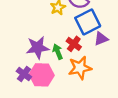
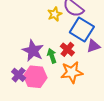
blue square: (88, 22) -> (82, 30), turned -35
purple star: (38, 48) -> (33, 51), turned 30

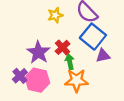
yellow star: (55, 14) -> (55, 15), moved
red cross: (67, 49) -> (63, 47), moved
green arrow: (52, 56) -> (70, 62), moved

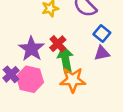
blue square: (93, 37) -> (102, 34), moved, size x0.6
green arrow: (70, 62) -> (66, 59), size x1.5

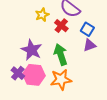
red cross: (58, 44) -> (61, 26), moved
orange star: (73, 80) -> (61, 80), moved

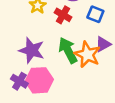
purple triangle: (90, 45) -> (103, 44), moved
orange star: (61, 80) -> (87, 54), moved, turned -30

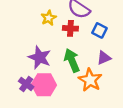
red cross: (63, 15) -> (70, 28), turned -32
orange star: (87, 54) -> (90, 80), moved

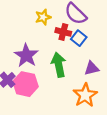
blue square: (99, 30) -> (79, 38), moved
orange star: (90, 80) -> (85, 95), moved

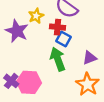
blue square: (79, 38) -> (64, 39), moved
purple star: (26, 55) -> (17, 31), moved

